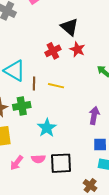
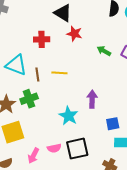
red cross: (53, 51) -> (42, 39), moved, turned 35
purple arrow: (94, 115) -> (92, 99), moved
cyan star: (47, 128) -> (68, 116), moved

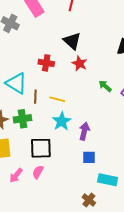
cyan star: (68, 116) -> (62, 121), moved
blue square: (113, 124) -> (89, 157), moved
pink semicircle: (54, 148) -> (38, 172), turned 120
black square: (77, 149) -> (41, 148), moved

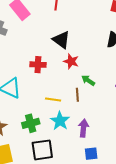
green arrow: (105, 86) -> (88, 80), moved
brown line: (35, 97) -> (77, 95), moved
green cross: (23, 119) -> (31, 123), moved

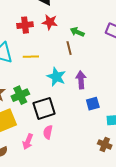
red star: (71, 61) -> (50, 22), moved
yellow line: (53, 99) -> (31, 57), moved
green cross: (31, 123) -> (20, 95), moved

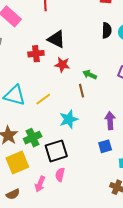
red cross: (25, 25) -> (36, 54), moved
yellow line: (31, 57) -> (43, 99), turned -35
cyan star: (56, 77) -> (69, 119), turned 30
purple arrow: (81, 80) -> (110, 121), moved

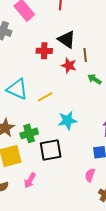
brown line: (81, 91) -> (85, 55), moved
pink semicircle: (60, 175) -> (90, 175), moved

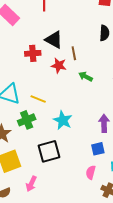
yellow line: (45, 97) -> (38, 99), turned 56
cyan star: (67, 120) -> (63, 120), turned -30
green cross: (29, 133) -> (27, 120), moved

